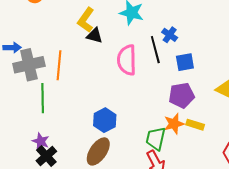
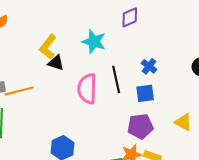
blue cross: (170, 35) -> (149, 66), moved
orange line: (59, 65) -> (19, 91), turned 68

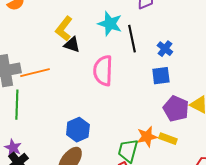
black line: (116, 79) -> (132, 39), moved
purple pentagon: (140, 126) -> (176, 109), moved, turned 30

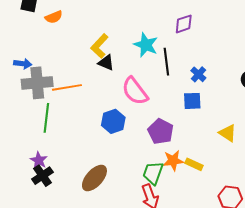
pink semicircle: (103, 71) -> (135, 91), turned -44
purple pentagon: (176, 109) -> (161, 131), moved
blue hexagon: (78, 130) -> (113, 121), moved

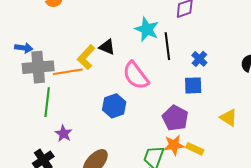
yellow L-shape: (100, 46) -> (86, 57), moved
purple pentagon: (161, 131) -> (175, 118), moved
purple star: (39, 160) -> (64, 134), moved

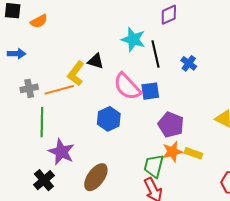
blue arrow: (24, 48) -> (17, 54), moved
gray cross: (38, 67) -> (29, 88), size x0.6
blue square: (193, 85) -> (150, 91), moved
purple star: (64, 134) -> (61, 152), size x1.5

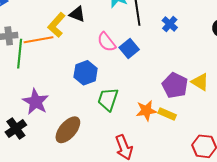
pink semicircle: (127, 87) -> (107, 42), size x0.7
blue square: (150, 91) -> (129, 48), turned -36
green line: (42, 122) -> (20, 54), moved
purple pentagon: (171, 125) -> (175, 85), moved
green trapezoid: (154, 166) -> (108, 99), moved

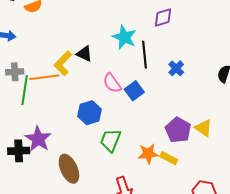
black cross: (16, 129) -> (19, 151), moved, turned 30
brown ellipse: (68, 130) -> (69, 169), turned -68

